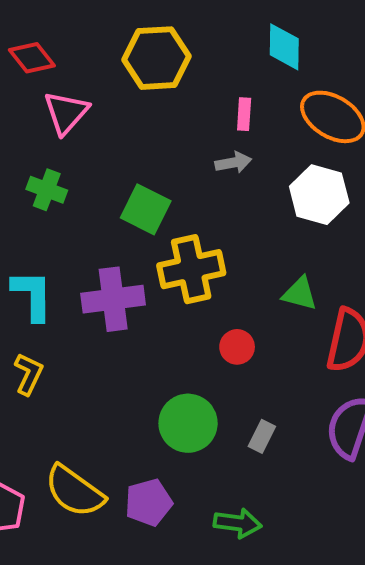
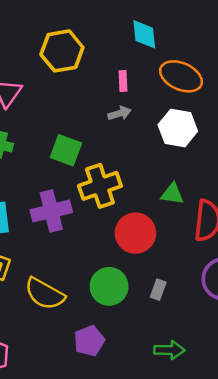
red circle: (237, 347) -> (135, 233), size x1.8
yellow semicircle: (75, 491) -> (45, 294), moved
green arrow: (238, 523) -> (169, 350), moved

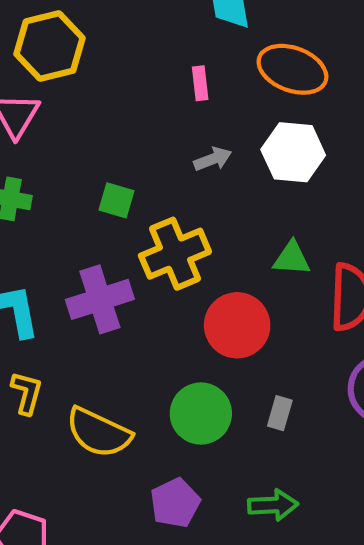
yellow hexagon: (62, 51) -> (50, 46), moved
gray arrow: (120, 113) -> (213, 159), moved
green square: (66, 150) -> (116, 200), size x0.7
green arrow: (169, 350) -> (273, 505), moved

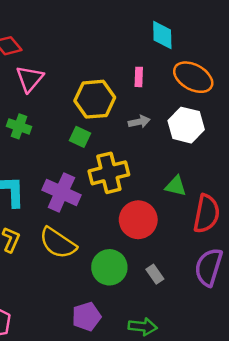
yellow hexagon: (50, 46) -> (95, 99), moved
purple cross: (100, 299) -> (61, 192), turned 33
gray rectangle: (280, 413) -> (155, 274), turned -60
yellow semicircle: (99, 432) -> (58, 243), moved

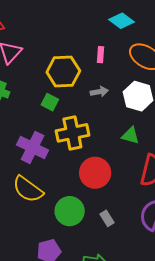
cyan diamond: (162, 35) -> (121, 21), turned -55
green triangle: (176, 186) -> (131, 136), moved

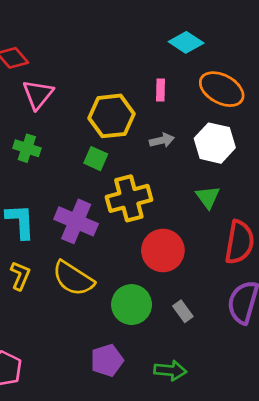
green triangle: (131, 136) -> (208, 197), turned 42

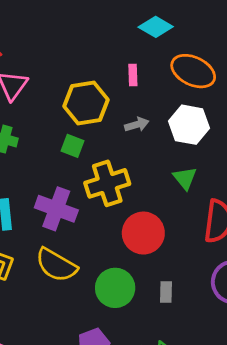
gray rectangle: (183, 311) -> (166, 292), turned 40

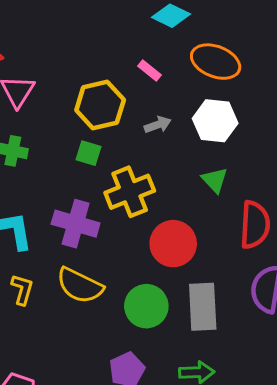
pink rectangle: (133, 75) -> (150, 70), turned -45
gray rectangle: (166, 292) -> (203, 307), size x2.0

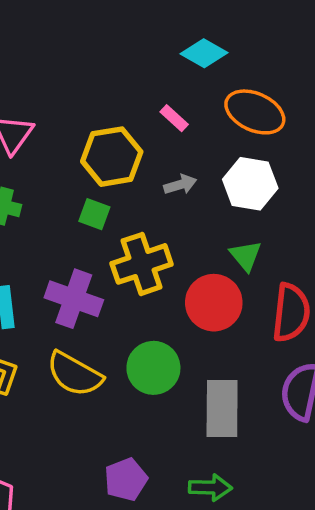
red circle: (173, 244) -> (214, 303), moved
green circle: (146, 306) -> (153, 368), moved

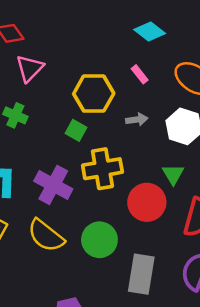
cyan diamond: (204, 53) -> (150, 31), moved

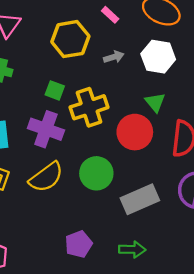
green square: (76, 130) -> (55, 90), moved
yellow semicircle: (46, 236) -> (46, 177), turned -66
gray rectangle: (141, 274) -> (140, 199), turned 66

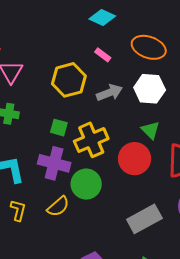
gray arrow: (114, 57) -> (109, 93), size x1.4
green circle: (96, 173) -> (86, 184), moved
yellow semicircle: (46, 177) -> (58, 206), size x0.7

